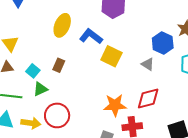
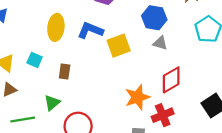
blue hexagon: (163, 43) -> (154, 18), moved
yellow square: (111, 56) -> (119, 46), turned -30
cyan square: (33, 71) -> (35, 60), moved

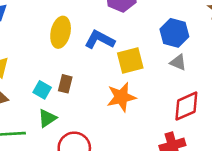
cyan square: (35, 60) -> (42, 90), moved
orange star: (137, 97) -> (121, 97), moved

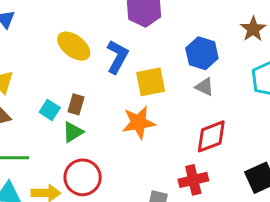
yellow ellipse: (61, 32) -> (74, 46), turned -68
blue L-shape: (100, 40) -> (117, 57), turned 88
green triangle: (47, 118) -> (73, 132), moved

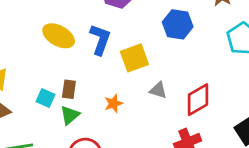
gray triangle: (204, 87) -> (158, 90), moved
orange star: (139, 123) -> (113, 103), moved, size x0.6

